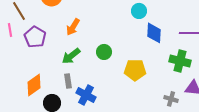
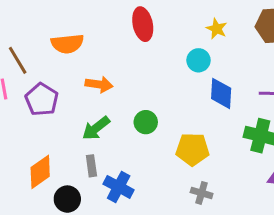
orange arrow: (73, 27) -> (99, 84), turned -114
gray cross: (171, 99) -> (202, 193), moved

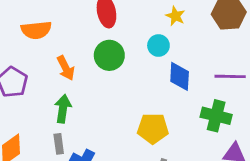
orange arrow: (99, 84) -> (66, 68), turned 55
green circle: (146, 122) -> (109, 55), moved, size x1.4
green arrow: (96, 128) -> (63, 109), turned 136

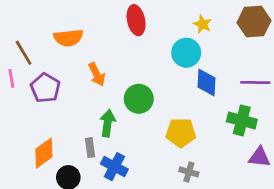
cyan circle: (158, 46) -> (186, 53), size x1.4
green circle: (109, 55) -> (139, 99), moved
green arrow: (63, 109) -> (108, 123), moved

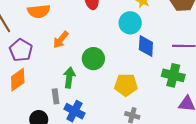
orange arrow: (97, 74) -> (61, 40), turned 66
orange diamond: (44, 153) -> (18, 80), moved

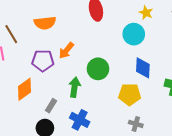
blue diamond: (146, 46) -> (143, 68), moved
purple pentagon: (21, 50) -> (43, 61), moved, turned -30
gray rectangle: (56, 96) -> (51, 106), moved, turned 40

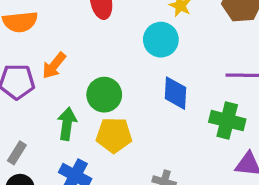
yellow pentagon: (130, 94) -> (114, 135), moved
gray rectangle: (51, 106) -> (17, 153), moved

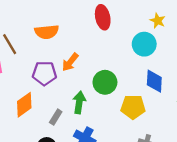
yellow pentagon: (114, 135) -> (133, 107), moved
gray rectangle: (17, 153) -> (56, 117), moved

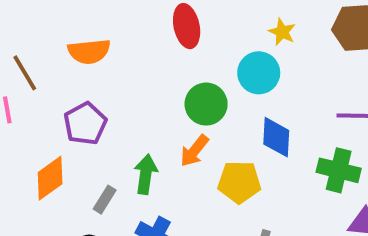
orange arrow: (70, 62) -> (194, 151), moved
purple pentagon: (44, 73) -> (85, 124), turned -30
green circle: (105, 82) -> (206, 104), moved

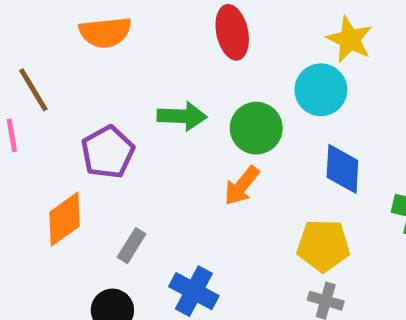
yellow star: (282, 32) -> (350, 39), size x1.4
orange semicircle: (89, 51) -> (105, 32), moved
green arrow: (146, 174) -> (182, 116), moved, turned 84
yellow pentagon: (239, 182) -> (323, 246), moved

